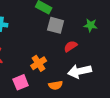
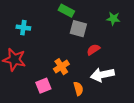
green star: (91, 25) -> (113, 19), moved
orange semicircle: (56, 85) -> (78, 89), turned -96

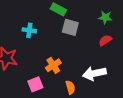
cyan cross: (23, 28) -> (29, 30), moved
red semicircle: (93, 50) -> (105, 40), moved

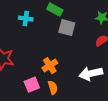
cyan cross: (29, 30) -> (26, 19), moved
orange semicircle: (70, 87) -> (53, 88), moved

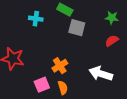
white arrow: (91, 74) -> (101, 74), turned 30

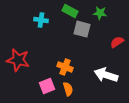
green star: (112, 18) -> (100, 13), moved
orange cross: (60, 66) -> (65, 67), turned -35

